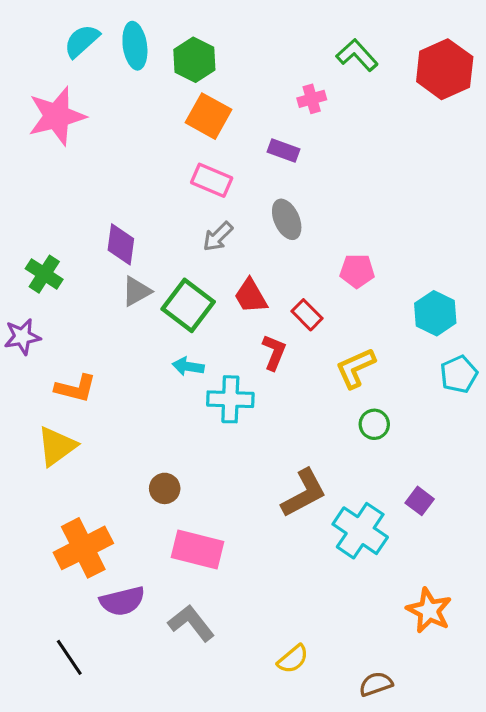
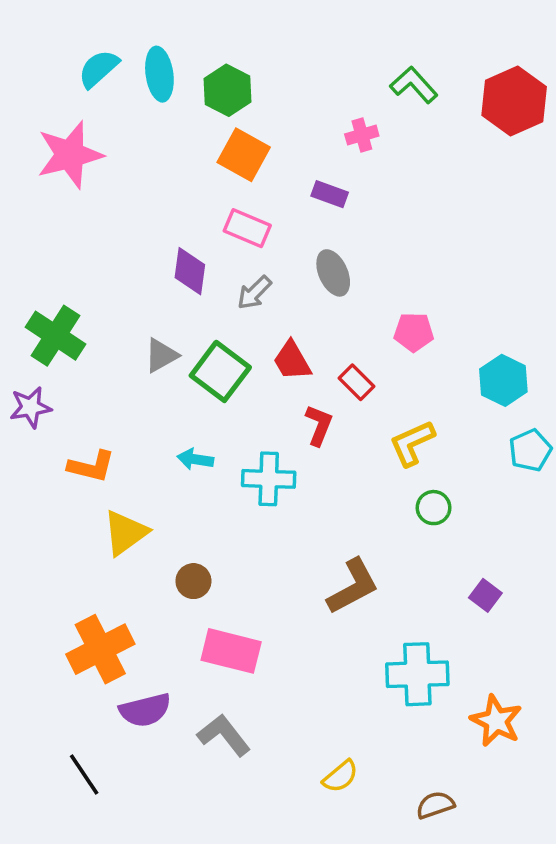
purple diamond: (121, 244) -> (190, 271), moved
green cross: (44, 274) -> (56, 336), size x1.4
cyan arrow: (188, 366) -> (195, 459), moved
yellow triangle: (57, 446) -> (125, 533), moved
cyan cross: (360, 531) -> (417, 674), moved, turned -36

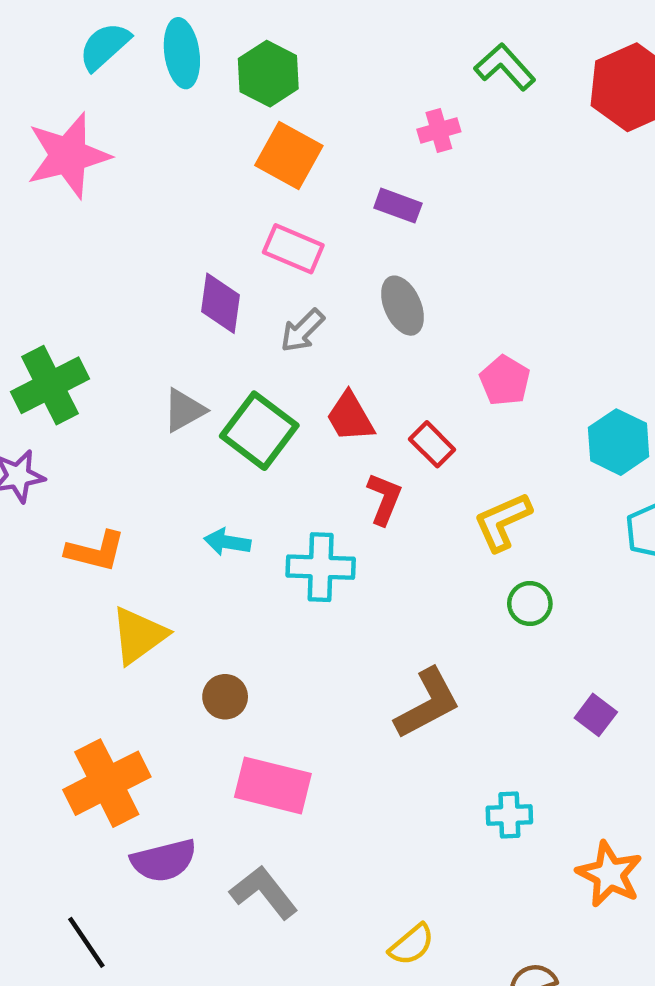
pink pentagon: (414, 332) -> (505, 381), turned 30
green cross: (56, 336) -> (50, 385), turned 30
cyan cross: (417, 674) -> (509, 815), size x0.6

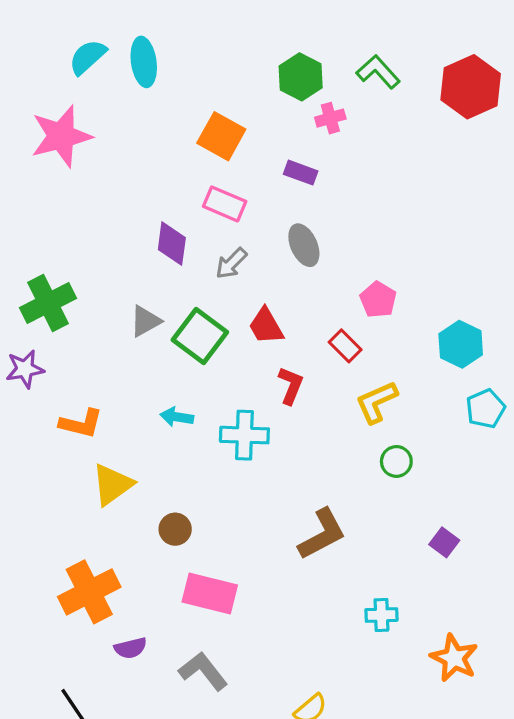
green hexagon: (268, 74) -> (301, 77), moved
red rectangle: (432, 444) -> (345, 346), moved
purple semicircle: (164, 860) -> (131, 648), size x0.7

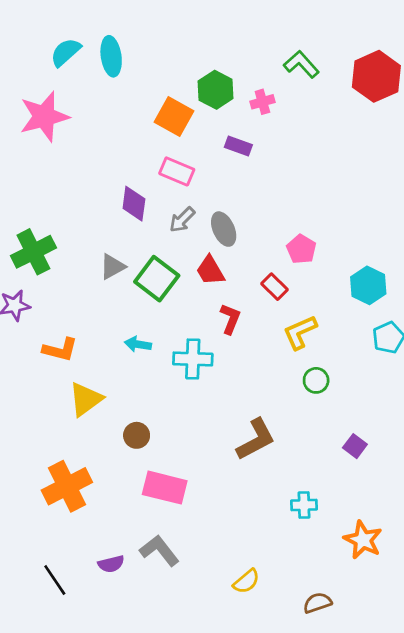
green hexagon: (301, 77) -> (216, 90), moved
gray ellipse: (304, 245) -> (224, 229), moved
purple semicircle: (131, 648) -> (111, 564), moved

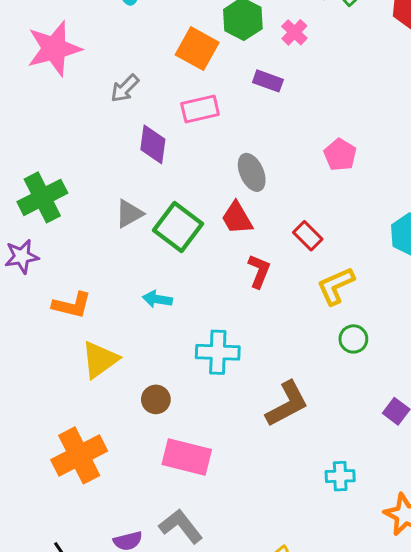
pink cross: (262, 102) -> (294, 32), turned -30
pink rectangle: (177, 171) -> (200, 109), turned -36
gray arrow: (182, 220) -> (125, 88), moved
pink pentagon: (301, 249) -> (340, 155), moved
cyan cross: (193, 359) -> (218, 352), moved

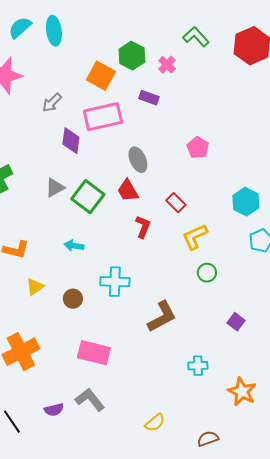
pink rectangle: (200, 109) -> (103, 117), size x1.5
yellow triangle: (100, 360) -> (35, 287), size x0.7
brown circle: (156, 399) -> (73, 299), moved

